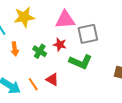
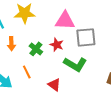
red triangle: (52, 79) -> (54, 85), moved
orange line: (33, 84) -> (27, 72), moved

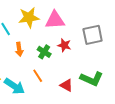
pink triangle: (65, 21) -> (55, 20), moved
green L-shape: (75, 64) -> (92, 79), moved

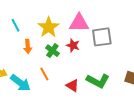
yellow star: (29, 17) -> (49, 27), moved, turned -30
pink triangle: (55, 20) -> (79, 23), moved

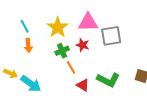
orange arrow: (28, 46) -> (28, 45), moved
green cross: (52, 51) -> (62, 51), turned 32
orange line: (44, 74) -> (71, 67), moved

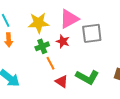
pink triangle: (88, 22) -> (69, 19), turned -30
yellow star: (58, 27) -> (39, 23), turned 30

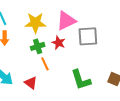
green L-shape: (87, 77) -> (81, 80), turned 40
red triangle: (62, 82) -> (31, 83), moved

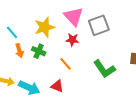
pink triangle: (66, 21) -> (73, 16), turned -30
green cross: (38, 46) -> (39, 51), moved, turned -32

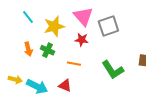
cyan line: (12, 32) -> (28, 17), moved
orange line: (65, 64) -> (74, 64), turned -40

